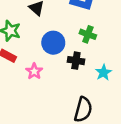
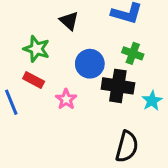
black cross: (76, 61) -> (118, 86), size x1.5

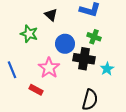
red rectangle: (34, 80) -> (36, 90), moved
pink star: (66, 99) -> (49, 68), size x1.5

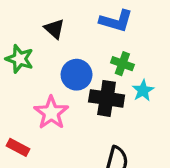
cyan star: (107, 69) -> (143, 91), moved
red rectangle: (36, 90) -> (18, 147), moved

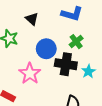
green cross: (122, 64) -> (76, 42), turned 32
cyan star: (143, 91) -> (88, 71), moved

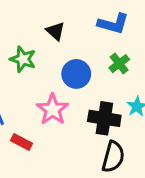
black cross: (66, 64) -> (104, 118), moved

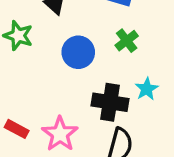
pink star: (53, 109) -> (60, 134), moved

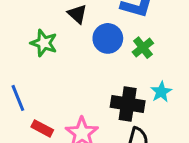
blue circle: (78, 52) -> (108, 38), moved

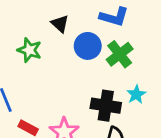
green cross: (143, 48) -> (120, 54), size x1.4

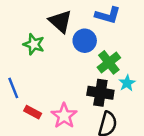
black triangle: (60, 24) -> (60, 21), size x1.5
green cross: (120, 54) -> (109, 62), moved

